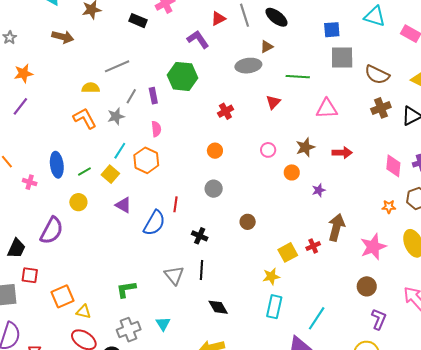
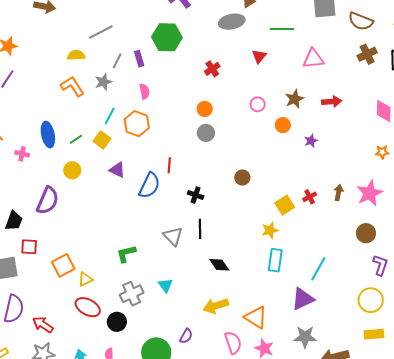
gray circle: (214, 189) -> (206, 133), moved
brown arrow: (336, 227) -> (339, 192), moved, size x0.6
yellow triangle: (84, 312) -> (85, 279), turned -35

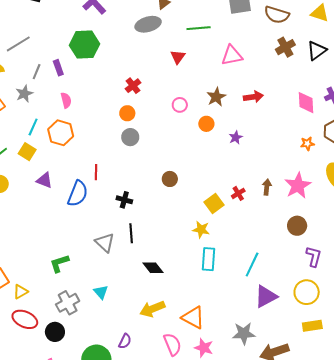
red cross: (212, 69) -> (133, 86), moved
yellow star: (270, 230) -> (201, 230), turned 30
purple triangle: (303, 299) -> (266, 297), moved

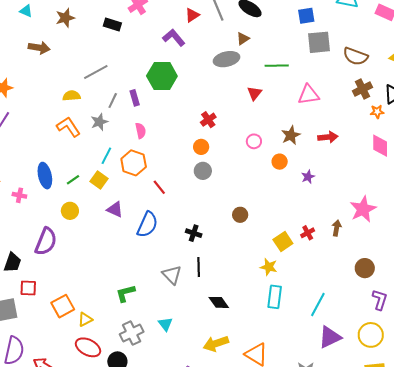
orange star: (307, 144) -> (377, 112), moved
red line: (96, 172) -> (159, 187), moved, turned -42
pink star: (298, 186) -> (363, 209), moved

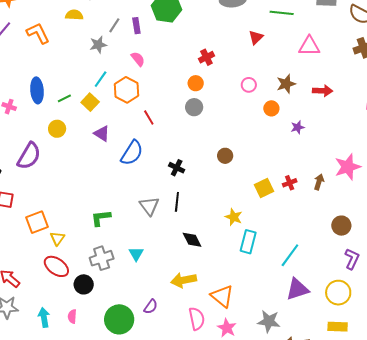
orange L-shape: (68, 127) -> (38, 33), moved
pink semicircle: (141, 131) -> (138, 59), turned -35
yellow star: (269, 267) -> (234, 217), moved
yellow triangle: (85, 319) -> (57, 238), turned -35

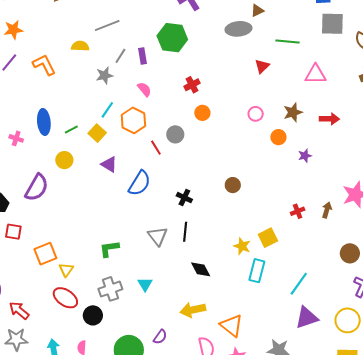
red cross: (206, 57) -> (192, 85), moved
gray circle: (194, 107) -> (175, 134), moved
yellow square: (264, 188) -> (268, 238), moved

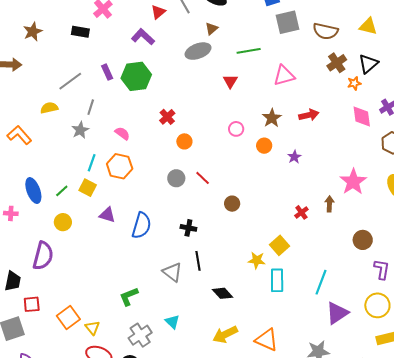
purple rectangle: (143, 56) -> (107, 72), moved
gray circle: (175, 134) -> (176, 178), moved
red line: (156, 148) -> (203, 178), moved

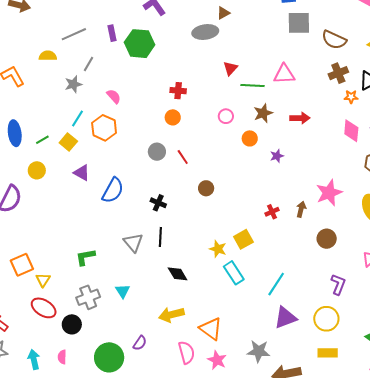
green line: (249, 51) -> (253, 86), moved
red cross: (167, 117) -> (178, 91), moved, turned 35
brown circle: (363, 240) -> (327, 239), moved
cyan rectangle: (277, 280) -> (234, 273), turned -45

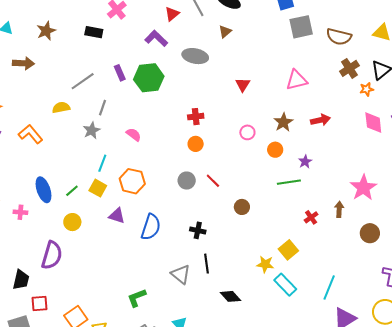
gray ellipse: (205, 32) -> (195, 56), moved, turned 30
green line: (253, 86) -> (289, 182), moved
orange hexagon: (104, 128) -> (132, 181), moved

